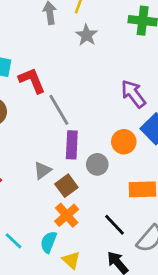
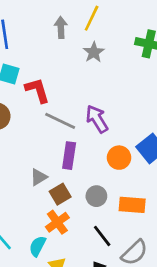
purple arrow: (133, 94) -> (97, 119), moved
gray line: (59, 110) -> (60, 121), turned -40
gray circle: (97, 164) -> (96, 196), moved

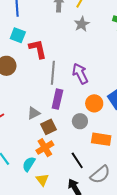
gray line: (60, 121) -> (53, 73), turned 65
gray circle: (96, 196) -> (80, 121), moved

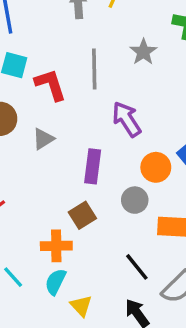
gray star: (82, 24) -> (143, 52), moved
gray line: (53, 73) -> (94, 69), moved
gray triangle: (34, 113) -> (43, 139), moved
orange cross: (45, 148) -> (56, 246), moved, turned 36

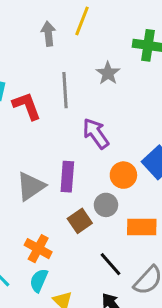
gray triangle: (43, 139) -> (31, 186), moved, size x1.5
brown square: (82, 215) -> (80, 221), moved
orange cross: (56, 246) -> (38, 249), turned 32

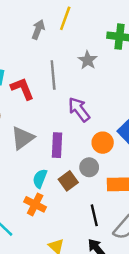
gray arrow: (48, 34) -> (38, 29), turned 30
gray triangle: (31, 186) -> (23, 138), moved
black line: (110, 264) -> (94, 215), turned 30
cyan semicircle: (39, 280) -> (40, 179), moved

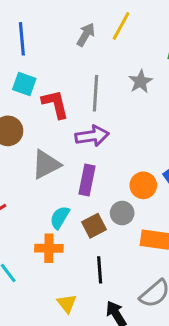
purple arrow: (79, 109) -> (92, 136), moved, turned 110
orange cross: (35, 204) -> (49, 248), turned -35
black line: (94, 215) -> (100, 270), moved

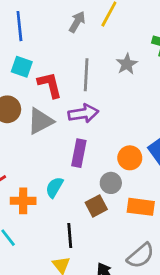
gray triangle: (46, 164) -> (40, 121), moved
brown square: (94, 226) -> (96, 206), moved
orange cross: (49, 248) -> (23, 201), moved
black line: (100, 270) -> (70, 235), moved

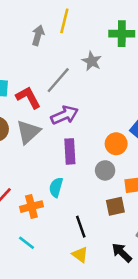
gray line: (86, 75) -> (58, 80), turned 52
brown square: (96, 206) -> (115, 206), moved, turned 30

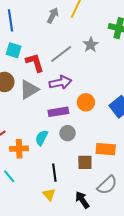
orange circle: (116, 144) -> (86, 102), moved
purple rectangle: (70, 151) -> (58, 112), turned 72
gray circle: (105, 170) -> (68, 133), moved

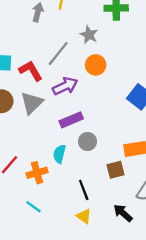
orange circle: (86, 102) -> (96, 65), moved

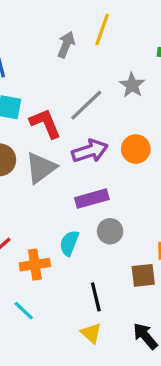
orange circle: (96, 65) -> (136, 149), moved

